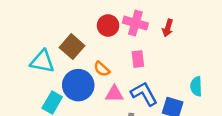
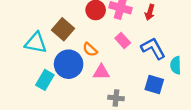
pink rectangle: (138, 59) -> (123, 40), turned -35
blue L-shape: (144, 94) -> (153, 48), moved

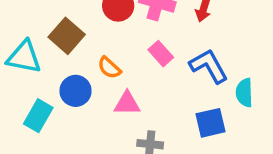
blue circle: (69, 64) -> (76, 91), size x0.7
blue square: (154, 84) -> (211, 123), turned -30

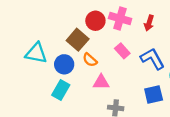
brown square: (67, 36) -> (78, 40), moved
blue circle: (76, 91) -> (64, 64), moved
cyan rectangle: (38, 116) -> (61, 90), moved

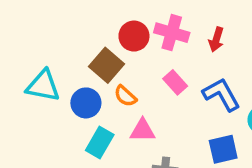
cyan rectangle: (61, 90) -> (100, 142), moved

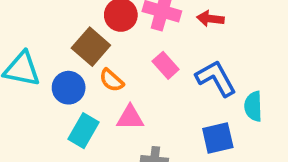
red arrow: (216, 39) -> (210, 19), turned 80

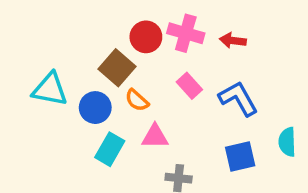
cyan semicircle: (253, 106) -> (287, 142), moved

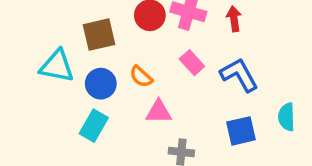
red arrow: (233, 40) -> (234, 19), turned 75
brown square: (117, 68) -> (99, 35), moved, turned 36
cyan rectangle: (110, 149) -> (94, 126), moved

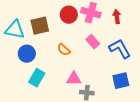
cyan triangle: (57, 66) -> (15, 30), moved
blue circle: (101, 84) -> (27, 54), moved
pink triangle: (159, 112) -> (74, 79), moved

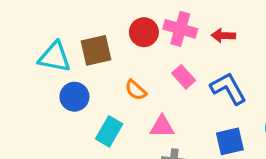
red arrow: (117, 17) -> (223, 35), turned -80
cyan rectangle: (37, 78) -> (109, 131), moved
pink triangle: (74, 79) -> (162, 126), moved

